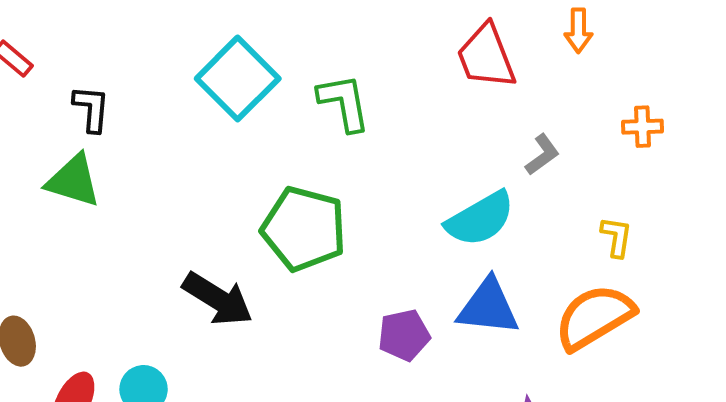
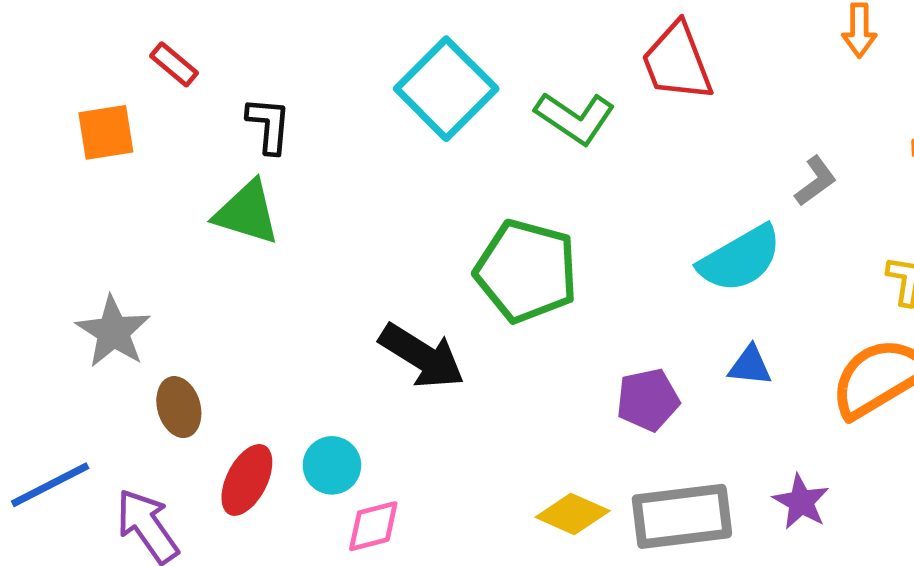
red trapezoid: (486, 57) -> (677, 62), moved
green L-shape: (344, 103) -> (575, 118), turned 134
blue triangle: (488, 307) -> (750, 366), size x0.6

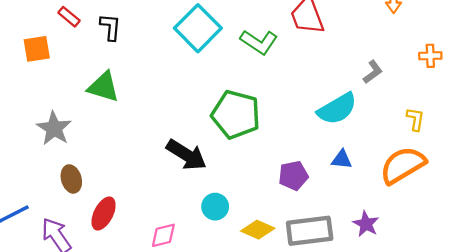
black L-shape: (269, 125) -> (110, 27), moved
gray star: (113, 332) -> (54, 128), moved
cyan circle: (332, 465) -> (215, 207), moved

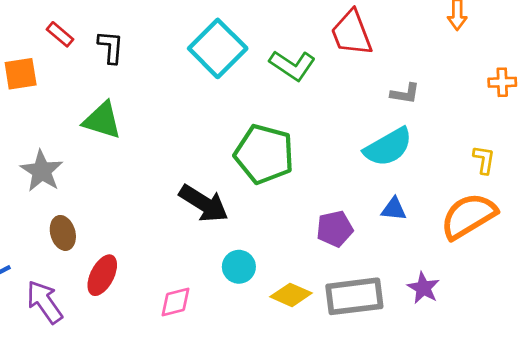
gray L-shape: (373, 72) -> (405, 94), moved, turned 45

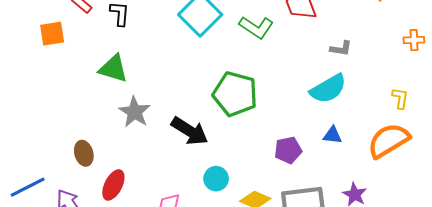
gray star: (42, 171) -> (135, 112), moved

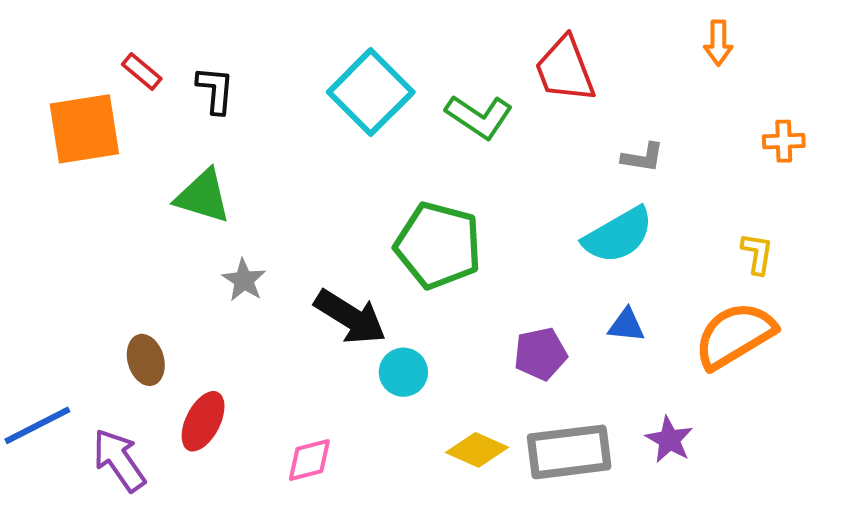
orange square: (52, 34) -> (84, 129), size x1.5
gray star: (135, 112) -> (244, 280), size x0.7
cyan circle: (216, 179) -> (403, 372), moved

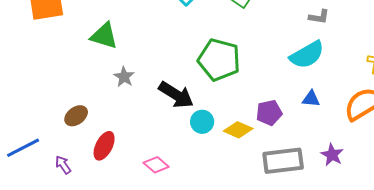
brown ellipse: (146, 360) -> (76, 116), turned 70
yellow diamond: (477, 450) -> (238, 130), moved
purple arrow: (119, 460) -> (63, 165), size x0.6
pink diamond: (309, 460) -> (156, 165), turned 55

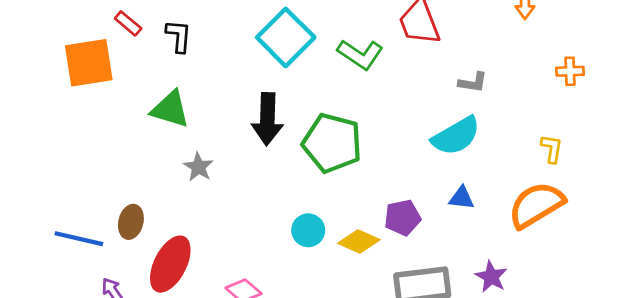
black arrow: (176, 95) -> (267, 119), moved, turned 60
brown ellipse: (76, 116) -> (131, 222), turned -40
red ellipse: (104, 146) -> (170, 264), size x1.4
blue line: (23, 148) -> (79, 239), moved, turned 40

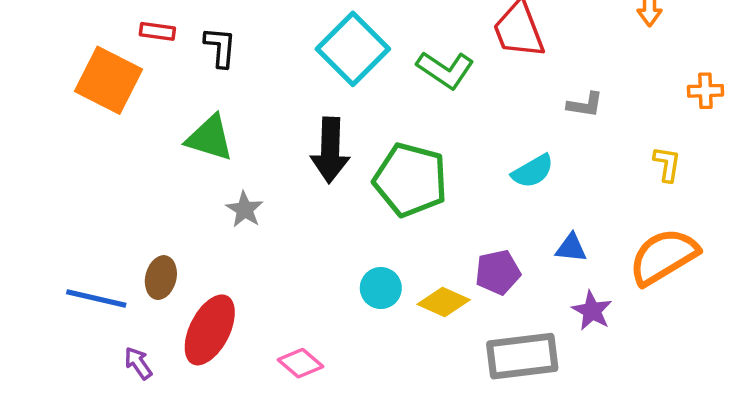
red rectangle: (128, 23) -> (157, 31), turned -32
orange square: (89, 63) -> (109, 80), turned 36
cyan semicircle: (456, 136) -> (533, 171), moved, size x0.7
yellow L-shape: (552, 149) -> (667, 164), moved
purple star: (491, 277) -> (592, 311), moved

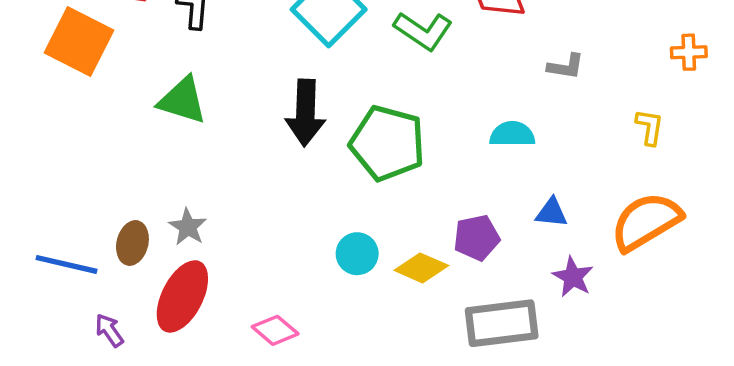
cyan semicircle: (533, 171) -> (512, 134), turned -150
gray star: (245, 209) -> (188, 227), moved

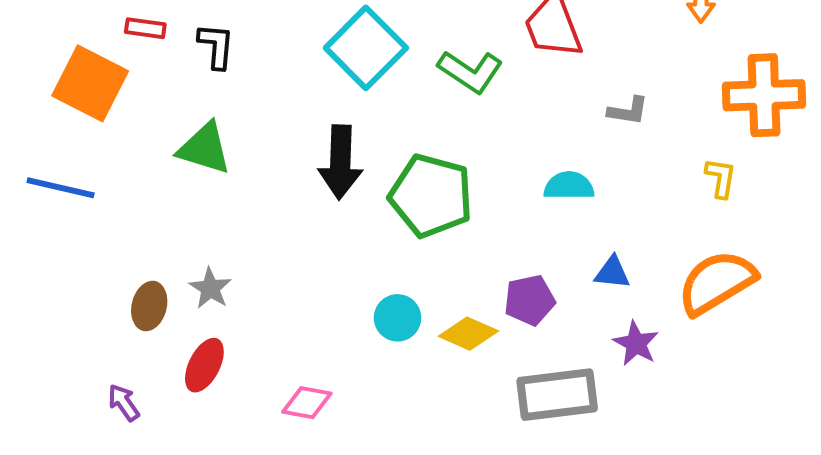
orange cross: (689, 52) -> (764, 95), size x2.0
blue line: (66, 264) -> (61, 188), moved
red ellipse: (182, 296) -> (204, 365), size x0.7
pink diamond: (275, 330) -> (307, 403), turned -30

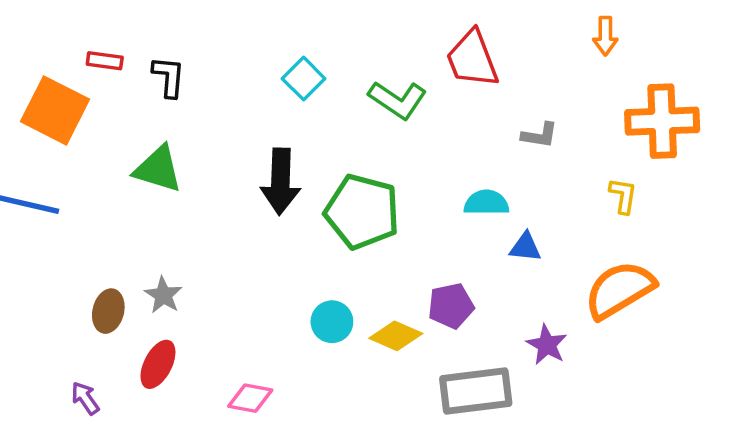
cyan square: (366, 48) -> (304, 79), size x0.6
blue triangle: (612, 273) -> (525, 247), moved

